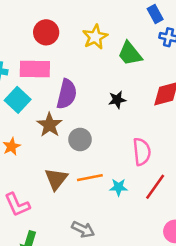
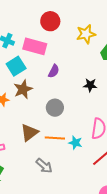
purple semicircle: (67, 94) -> (54, 71), size x0.6
brown star: (49, 125) -> (23, 89), moved
cyan star: (119, 187) -> (75, 143), moved
gray arrow: (83, 229) -> (44, 166), moved

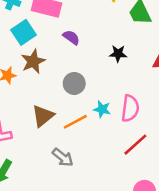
purple semicircle: (54, 71) -> (71, 37), turned -80
orange line: (55, 138) -> (75, 122), turned -30
cyan star: (75, 143) -> (102, 109), moved

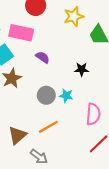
cyan star: (102, 109) -> (66, 96), moved
brown triangle: (43, 116) -> (17, 135), moved

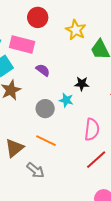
yellow star: (74, 16) -> (76, 30), turned -30
cyan star: (66, 96) -> (66, 100), moved
orange line: (48, 127) -> (46, 141), turned 54

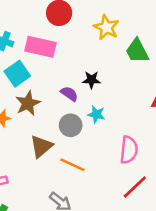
purple semicircle: (43, 70) -> (69, 94), moved
black star: (82, 84) -> (91, 80), moved
brown triangle: (14, 148) -> (41, 146), moved

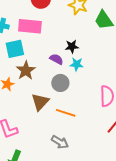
cyan square: (17, 74) -> (15, 49), turned 30
cyan star: (96, 114) -> (77, 64), moved

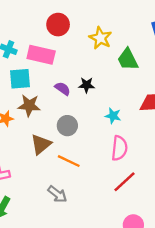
purple semicircle: (56, 59) -> (63, 89), moved
cyan star: (77, 64) -> (113, 116), moved
brown star: (26, 70) -> (29, 105), turned 30

